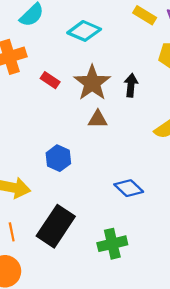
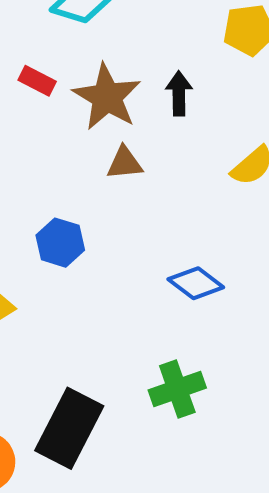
red rectangle: (50, 80) -> (37, 81), moved
black rectangle: (56, 226) -> (69, 428), moved

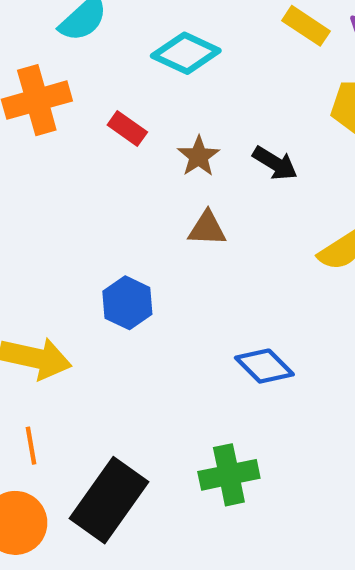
black arrow: (179, 93) -> (275, 163), turned 114
brown star: (107, 97) -> (199, 156), size x0.6

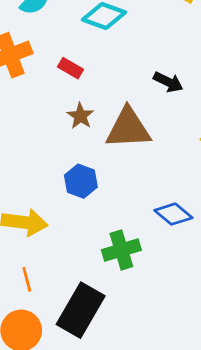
brown star: (199, 156) -> (80, 116), moved
brown triangle: (207, 229) -> (128, 128), size x1.8
green cross: (229, 475) -> (121, 250), moved

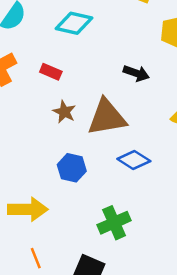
blue diamond: (173, 214) -> (134, 160), moved

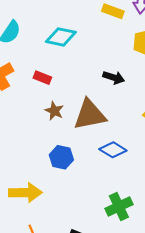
green cross: (114, 223) -> (119, 207), moved

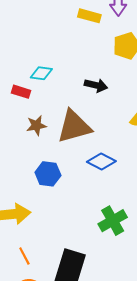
cyan diamond: (61, 37) -> (41, 73), moved, size x0.7
brown star: (54, 111) -> (36, 125), turned -30

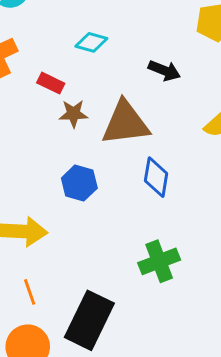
red rectangle: (21, 92) -> (51, 83), moved
blue diamond: (101, 161) -> (156, 177), turned 64

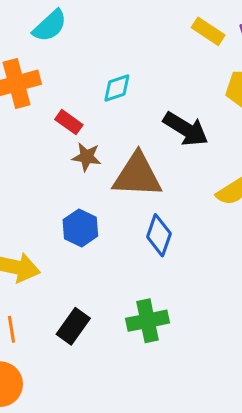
cyan diamond: (91, 42) -> (117, 88), turned -44
black arrow: (164, 71) -> (186, 129), size x1.4
black rectangle: (89, 320) -> (73, 326), moved, size x0.6

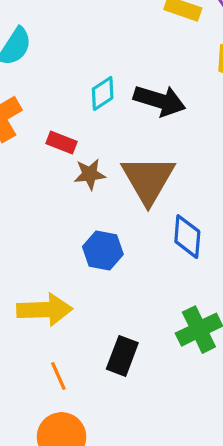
black arrow: (186, 129) -> (160, 101), moved
brown triangle: (137, 175) -> (148, 180), turned -48

